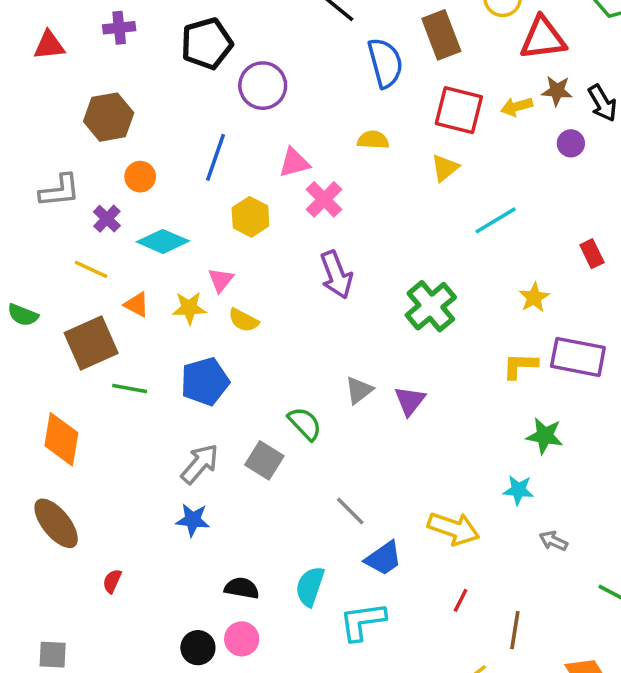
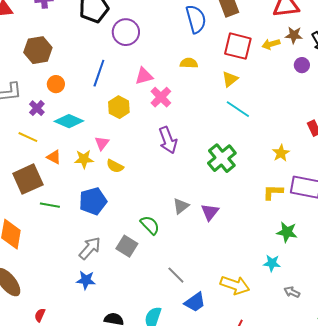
cyan line: (496, 220) -> (238, 109), moved, turned 65

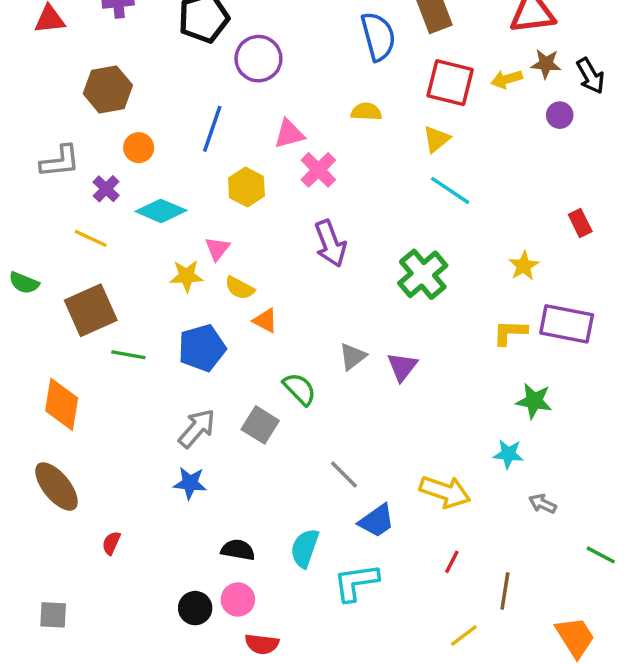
orange triangle: (54, 157) -> (265, 320), moved

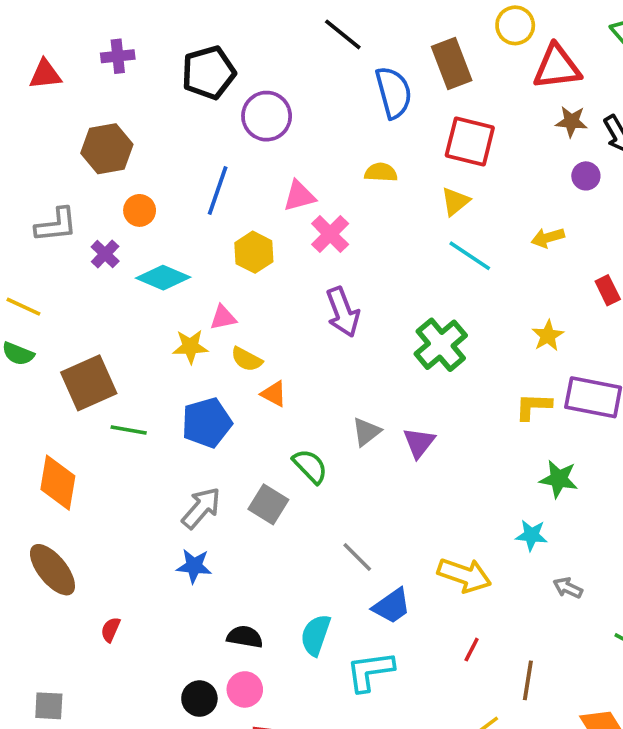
yellow arrow: (507, 79) -> (548, 238), moved
yellow line: (91, 238) -> (23, 307), moved
pink triangle: (217, 249) -> (223, 317), turned 40

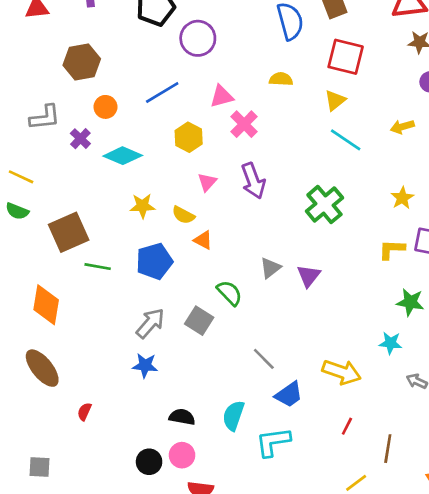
blue line: (218, 190) -> (162, 92), turned 40
pink triangle: (223, 317) -> (207, 182), moved, turned -36

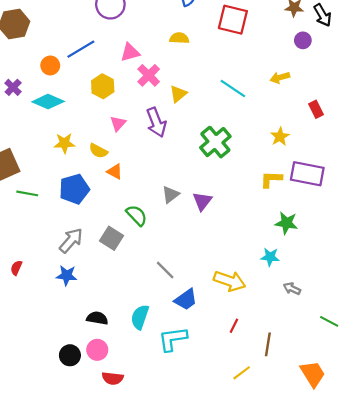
yellow triangle: (335, 100) -> (178, 94), moved
orange circle: (106, 107) -> (50, 65), moved
red semicircle: (84, 412) -> (16, 268), moved

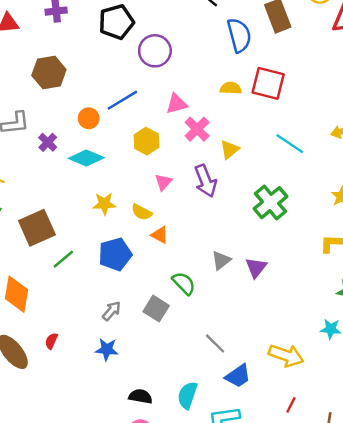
red square: (233, 20) -> (268, 83), moved
green line: (27, 193) -> (63, 259), turned -50
gray arrow: (71, 240) -> (112, 311), size x0.7

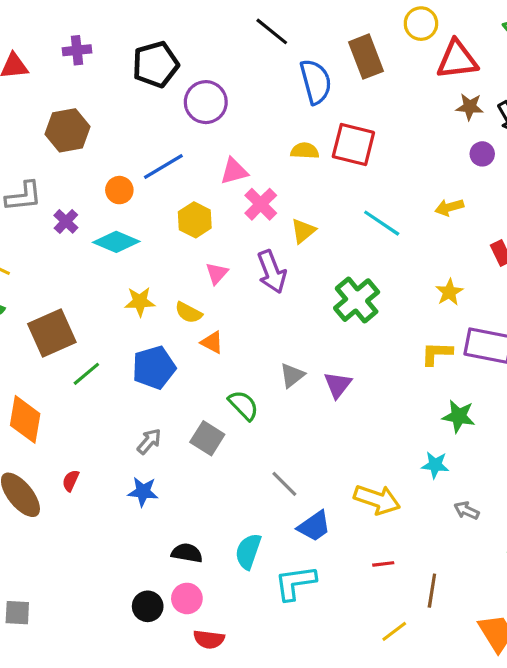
red line: (291, 405) -> (383, 564), turned 56

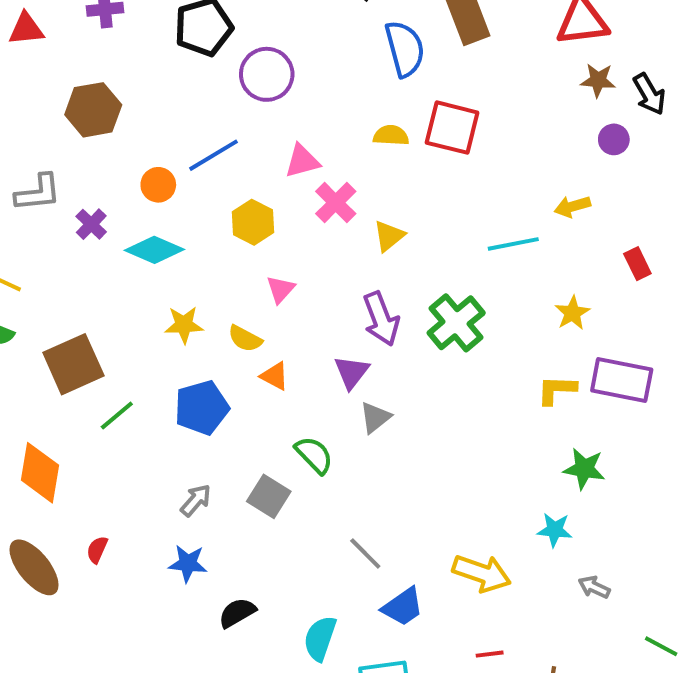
cyan line: (382, 223) -> (513, 244), moved, turned -45
purple arrow: (272, 272) -> (381, 319), moved
purple triangle: (338, 385) -> (352, 372), moved
black semicircle: (187, 553) -> (237, 613), moved, turned -40

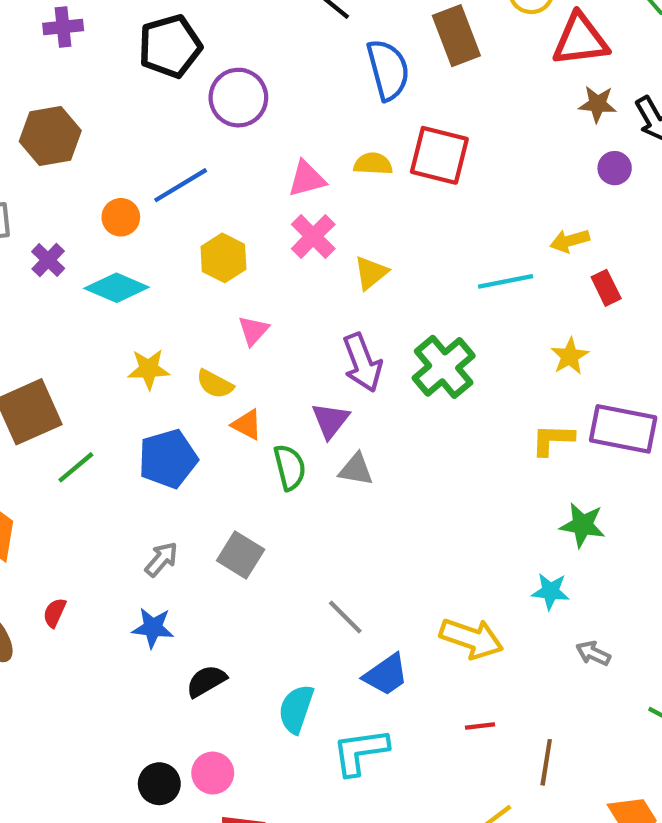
pink triangle: (302, 161) -> (307, 179), moved
red rectangle: (637, 264) -> (606, 288), moved
gray triangle: (375, 417) -> (356, 469), turned 48
green semicircle: (314, 455) -> (290, 467), moved, turned 30

